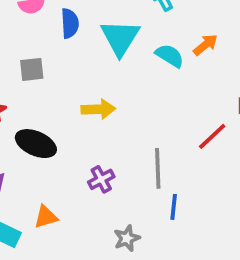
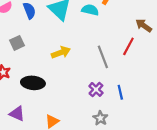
gray line: (158, 168) -> (103, 57), moved
purple cross: (101, 179) -> (96, 89), moved

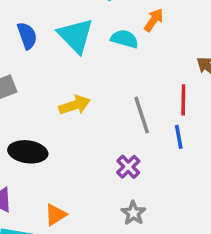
red line: (128, 46) -> (183, 100), turned -30
blue line: (120, 92) -> (179, 137), moved

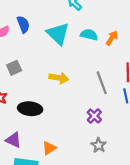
orange arrow: (154, 20) -> (112, 38), moved
blue semicircle: (27, 36) -> (23, 24), moved
yellow arrow: (75, 105) -> (59, 78), turned 30

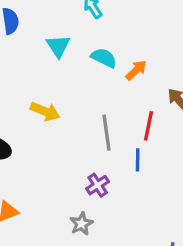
cyan triangle: (58, 34) -> (58, 46), size x0.7
purple cross: (94, 116) -> (98, 185), moved

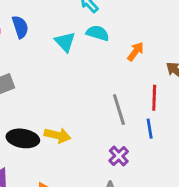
cyan semicircle: (104, 58) -> (98, 33), moved
yellow arrow: (45, 111) -> (57, 135), moved

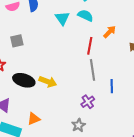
red line: (154, 98) -> (90, 46), moved

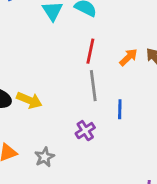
orange arrow: (110, 32) -> (128, 57), moved
gray star: (78, 125) -> (45, 157), moved

